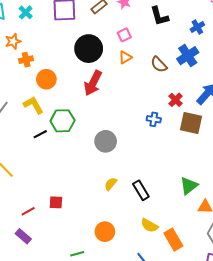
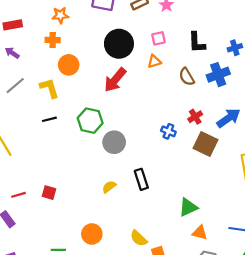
black L-shape: (159, 16) -> (197, 43), moved
orange star: (13, 41) -> (60, 15), moved
green hexagon: (63, 121) -> (90, 121), moved
black rectangle: (141, 190) -> (141, 179), moved

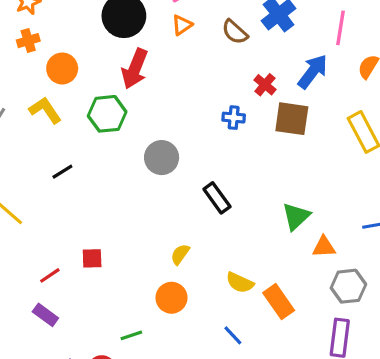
black line: (49, 119) -> (62, 172), moved
green hexagon: (90, 121) -> (107, 114), moved
yellow semicircle: (109, 187) -> (180, 254), moved

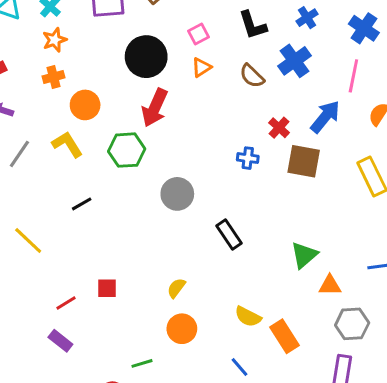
yellow semicircle: (180, 254) -> (176, 288), moved

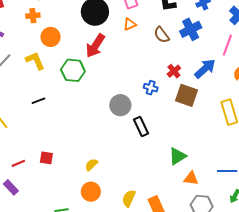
gray circle: (177, 194) -> (120, 105), moved
black rectangle: (229, 235) -> (141, 127), moved
yellow semicircle: (248, 317) -> (129, 198), moved, turned 78

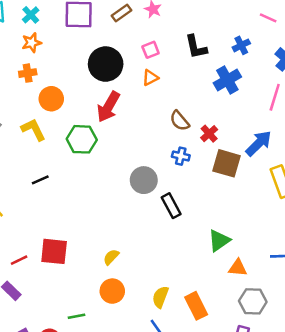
brown semicircle: (162, 35) -> (180, 121), moved
blue arrow: (205, 69) -> (259, 143), moved
red square: (46, 158) -> (54, 251), size x1.6

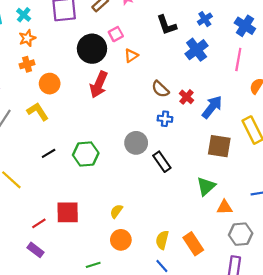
pink square: (151, 50) -> (116, 34), moved
green hexagon: (82, 139) -> (86, 154), moved
blue arrow: (259, 143) -> (212, 107), moved
brown square: (227, 163) -> (219, 146), moved

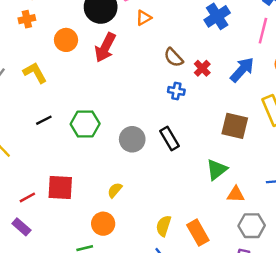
orange circle: (50, 84) -> (66, 40), moved
blue arrow: (212, 107) -> (242, 70), moved
gray circle: (136, 143) -> (132, 139), moved
orange circle: (121, 240) -> (103, 224), moved

